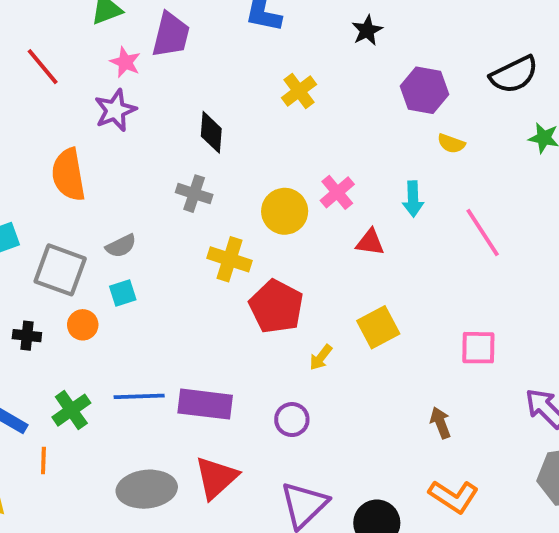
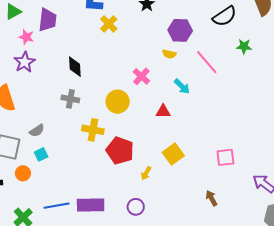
yellow cross: (299, 91) -> (109, 24), moved
yellow semicircle: (451, 144) -> (169, 54), moved
pink cross: (337, 192) -> (141, 76), moved
cyan arrow: (413, 199) -> (182, 86), turned -36
pink line: (483, 232) -> (207, 62), moved

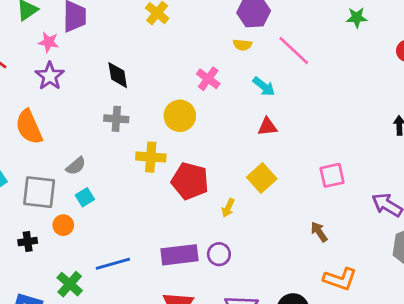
green star: (244, 46) -> (357, 18), moved
red triangle: (163, 111) -> (267, 127), moved
purple rectangle: (91, 205) -> (180, 255), moved

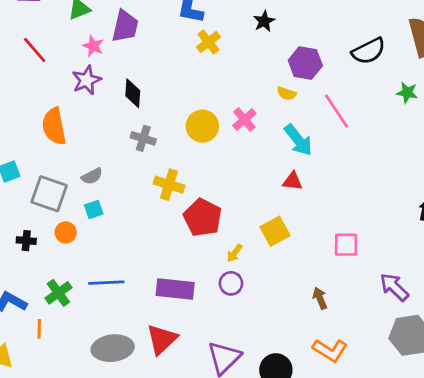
black diamond: (118, 75) -> (133, 93), moved
cyan arrow: (264, 86) -> (298, 140), size x1.4
yellow circle: (180, 116) -> (202, 126), moved
purple circle: (219, 254) -> (231, 283), moved

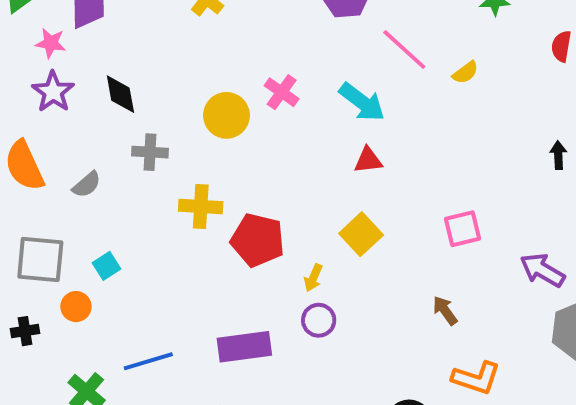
yellow semicircle: (286, 93) -> (465, 73), moved, turned -42
gray semicircle: (92, 176) -> (87, 185), moved

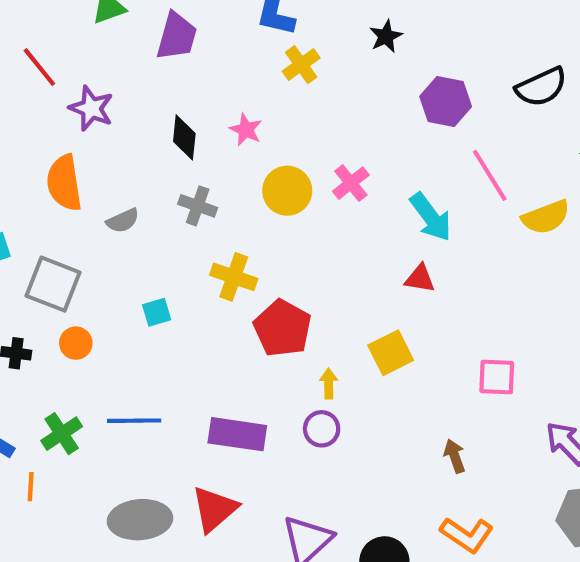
pink star: (51, 43) -> (246, 130), moved
yellow semicircle: (465, 73) -> (546, 217), size x1.6
purple star: (53, 92) -> (91, 108), moved, turned -30
cyan square: (106, 266) -> (157, 312), moved
yellow arrow: (313, 278) -> (329, 384), turned 140

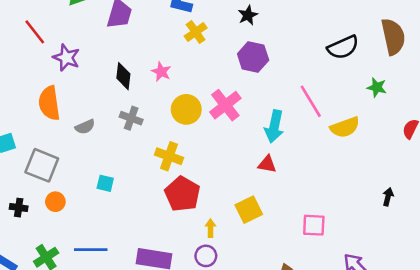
purple hexagon: (446, 101) -> (253, 57), moved
pink cross: (351, 183) -> (225, 105), size x1.4
cyan arrow: (431, 217) -> (274, 126), turned 48
yellow cross: (234, 277) -> (169, 156), moved
cyan square: (157, 312) -> (105, 183), turned 30

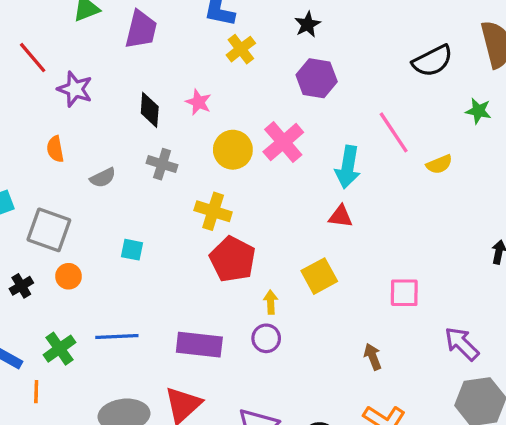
orange semicircle: (49, 103) -> (55, 149), size x0.6
yellow semicircle: (345, 127) -> (439, 164), size x0.7
black cross: (19, 208) -> (21, 286), turned -36

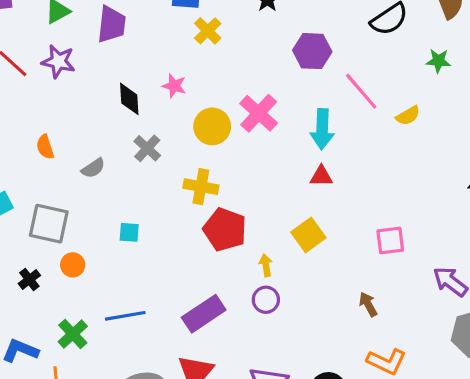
purple hexagon: (317, 78) -> (312, 51), moved
purple star: (75, 89) -> (58, 61), moved
gray cross: (162, 164) -> (147, 148), turned 32
purple rectangle: (199, 345) -> (204, 314), turned -33

